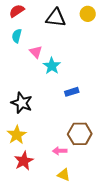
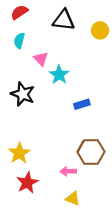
yellow circle: (88, 14) -> (100, 30), moved
black star: (22, 103) -> (23, 94), moved

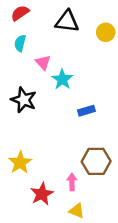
pink arrow: (68, 171) -> (72, 182), turned 91
red star: (27, 183) -> (42, 194), moved

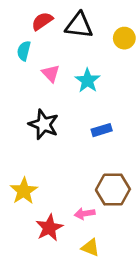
red semicircle: (20, 13) -> (42, 21), moved
cyan star: (62, 79) -> (88, 81), moved
black star: (24, 100) -> (44, 124), moved
pink arrow: (72, 182) -> (85, 214), turned -98

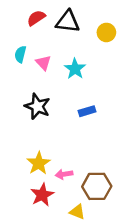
cyan semicircle: (24, 51) -> (20, 54), moved
brown hexagon: (113, 190) -> (97, 186), moved
yellow star: (24, 191) -> (39, 163), moved
pink arrow: (85, 214) -> (64, 174), moved

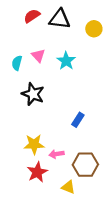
cyan semicircle: (20, 54) -> (17, 63), moved
blue rectangle: (87, 111) -> (78, 120), moved, turned -40
yellow star: (39, 163) -> (34, 144), turned 30

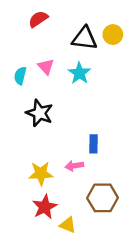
black triangle: (60, 19) -> (85, 38), moved
blue rectangle: (78, 120) -> (94, 144), turned -32
pink arrow: (56, 154) -> (74, 166), moved
yellow triangle: (68, 187) -> (68, 225), moved

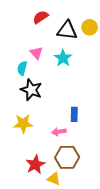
red semicircle: (38, 19) -> (41, 17), moved
cyan semicircle: (20, 76) -> (22, 68), moved
yellow star: (41, 173) -> (23, 124), moved
brown hexagon: (103, 198) -> (67, 157), moved

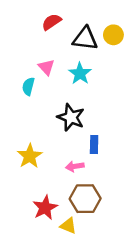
black star: (31, 90) -> (71, 117), moved
yellow star: (23, 124) -> (30, 156), turned -30

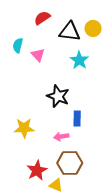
cyan star: (80, 74) -> (79, 60), moved
cyan semicircle: (28, 86) -> (18, 45), moved
yellow star: (30, 156) -> (24, 128), turned 30

